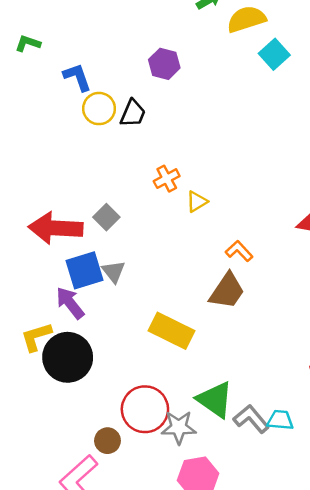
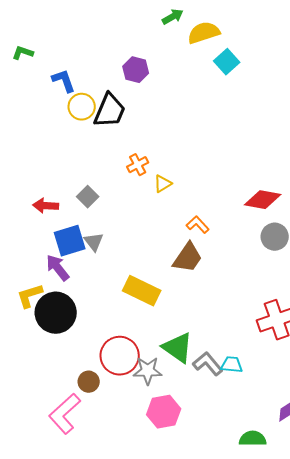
black trapezoid: (133, 113) -> (110, 111), size x1.5
red arrow: (56, 228) -> (46, 206), size x0.6

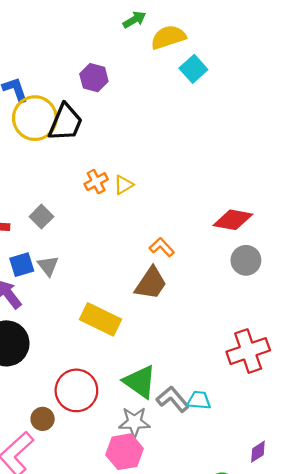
yellow circle: (82, 107) -> (35, 118), size x1.5
yellow triangle: (163, 184) -> (123, 185), moved
blue square: (70, 241) -> (22, 265), size x0.7
gray star: (148, 371) -> (134, 422), moved

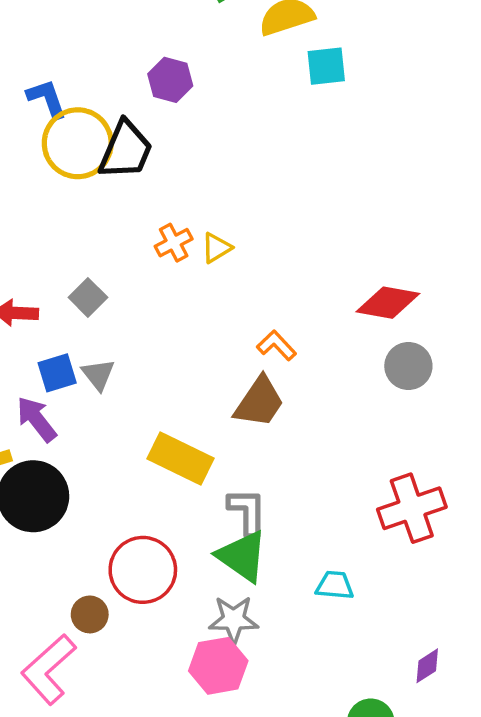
cyan square: (193, 69) -> (326, 66), turned 36
gray L-shape: (173, 399) -> (247, 512), moved, turned 40

